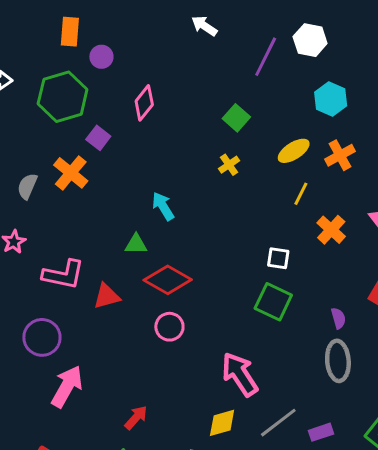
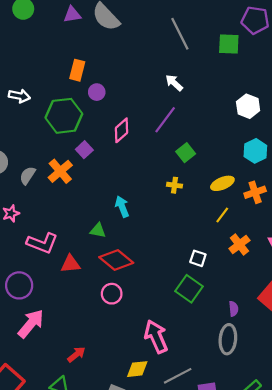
purple line: (266, 57) -> (165, 120), moved
yellow cross: (229, 165) -> (174, 185), turned 32

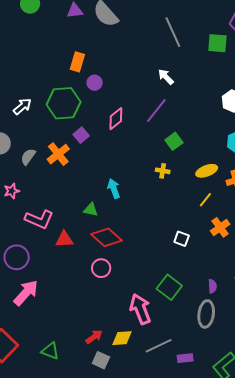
white arrow: (19, 96) -> (22, 106), moved, turned -54
green square: (189, 289) -> (169, 287), moved
red arrow: (76, 354) -> (94, 337), moved

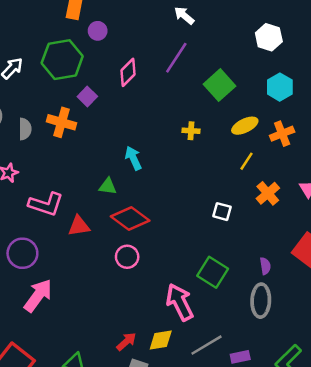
green square: (174, 141) -> (219, 85), moved, size x1.4
orange cross: (58, 154) -> (62, 122), turned -30
gray semicircle: (28, 157) -> (25, 129), turned 150

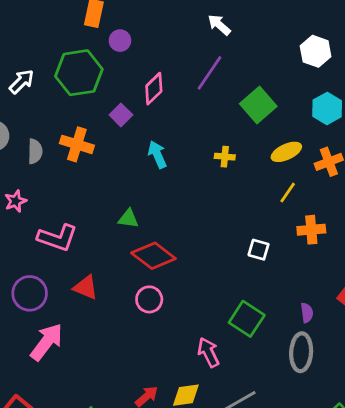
purple square: (87, 96) -> (121, 115), moved
cyan arrow: (133, 158) -> (157, 155), moved
orange cross: (268, 193) -> (311, 230), turned 35
red triangle: (79, 226) -> (86, 287), moved, turned 30
pink arrow: (180, 302) -> (208, 352), size x0.7

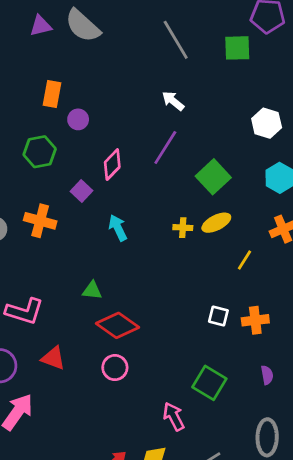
green hexagon: (79, 73) -> (40, 152), size x0.7
yellow ellipse: (286, 152) -> (216, 223), moved
orange cross: (311, 230) -> (255, 320), moved
gray ellipse: (301, 352) -> (267, 437), moved

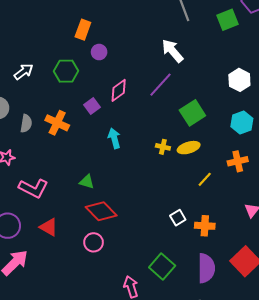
green square: (237, 48) -> (228, 20), turned -30
white arrow: (173, 101) -> (172, 51), size x1.4
white square: (218, 316) -> (178, 218), turned 35
purple semicircle: (267, 375) -> (206, 268), size x2.0

